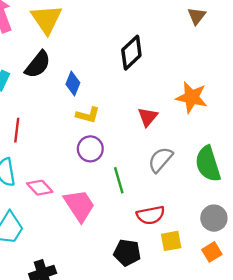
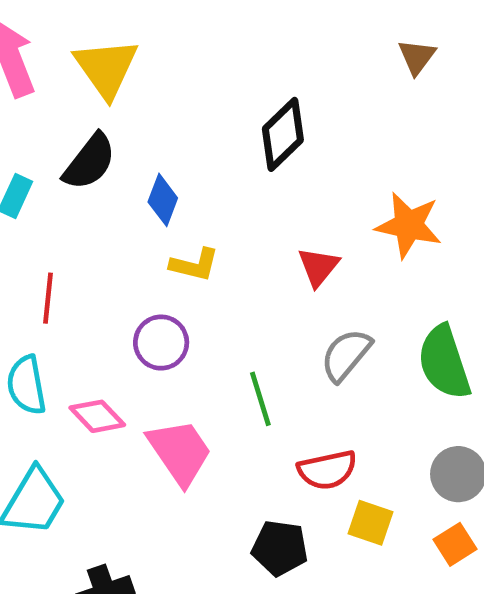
purple circle: (90, 149) -> (161, 343), moved
yellow square: (171, 241) -> (370, 523), turned 30

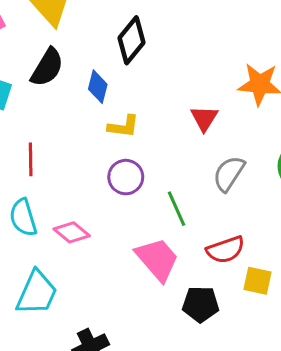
black diamond: (283, 134) -> (131, 40), moved
purple circle: (161, 343) -> (126, 177), moved
pink trapezoid: (180, 452) -> (157, 259), moved

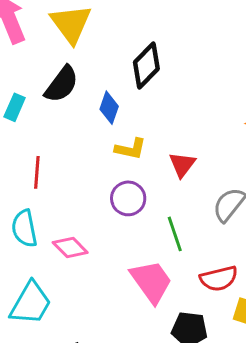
red triangle: (204, 118) -> (182, 165), moved

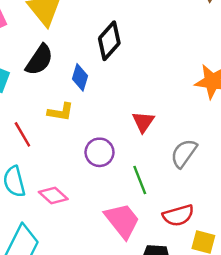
yellow L-shape: (130, 149) -> (61, 112), moved
red line: (37, 172) -> (22, 134), turned -32

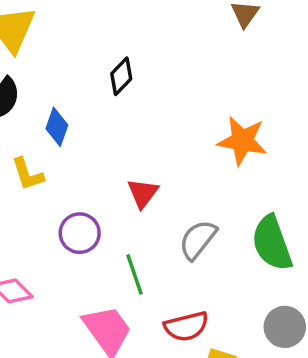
black diamond: (109, 41) -> (121, 76), moved, size x0.7
yellow L-shape: (61, 112) -> (28, 174), turned 60

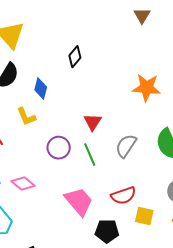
green line: (134, 274) -> (90, 155), moved

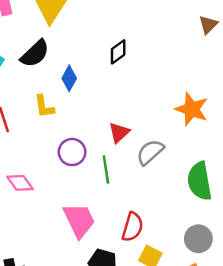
gray semicircle: (126, 146) -> (150, 152), moved
red semicircle: (123, 196) -> (132, 227), turned -70

